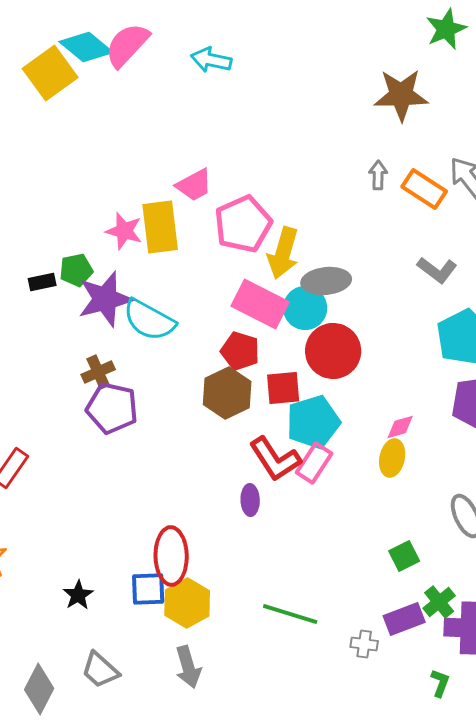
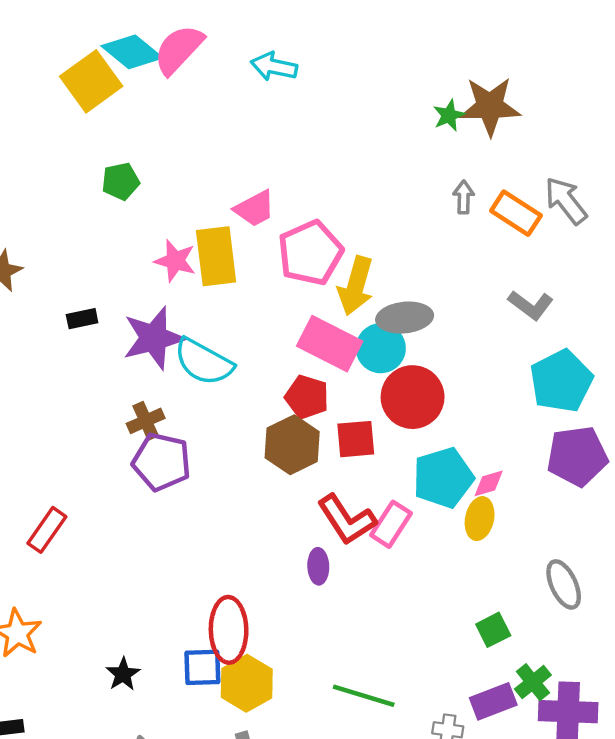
green star: (446, 29) -> (449, 115), moved, size x0.7
green pentagon: (76, 270) -> (121, 181), moved
cyan pentagon: (313, 422) -> (443, 478), moved

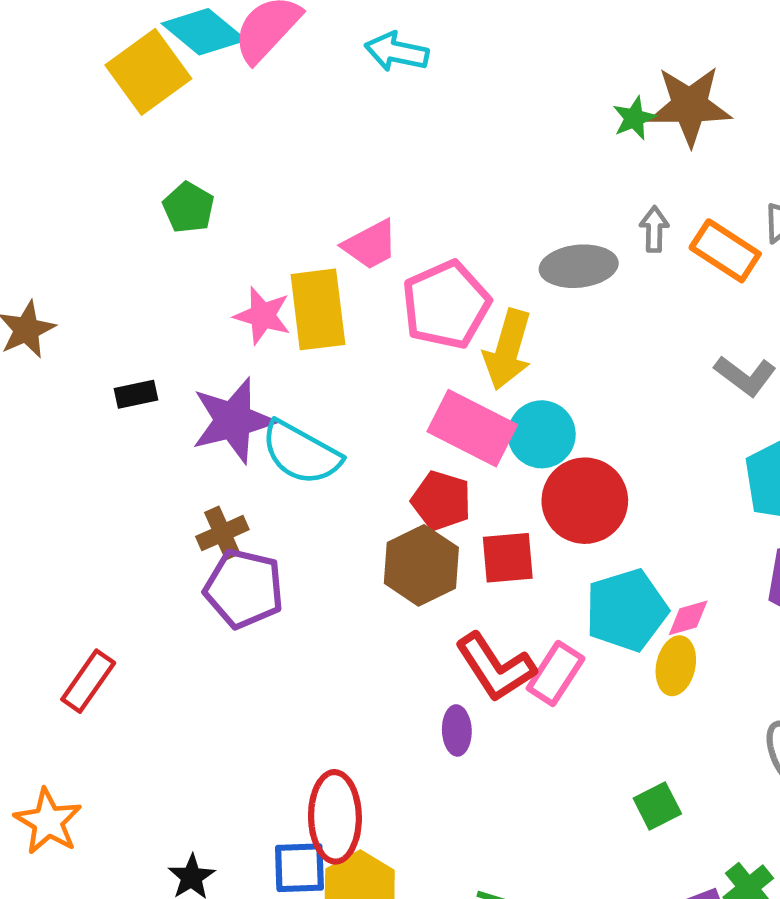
green pentagon: (121, 181) -> (188, 208), turned -30
gray ellipse: (405, 318) -> (579, 266), moved
green square: (493, 630) -> (657, 806), moved

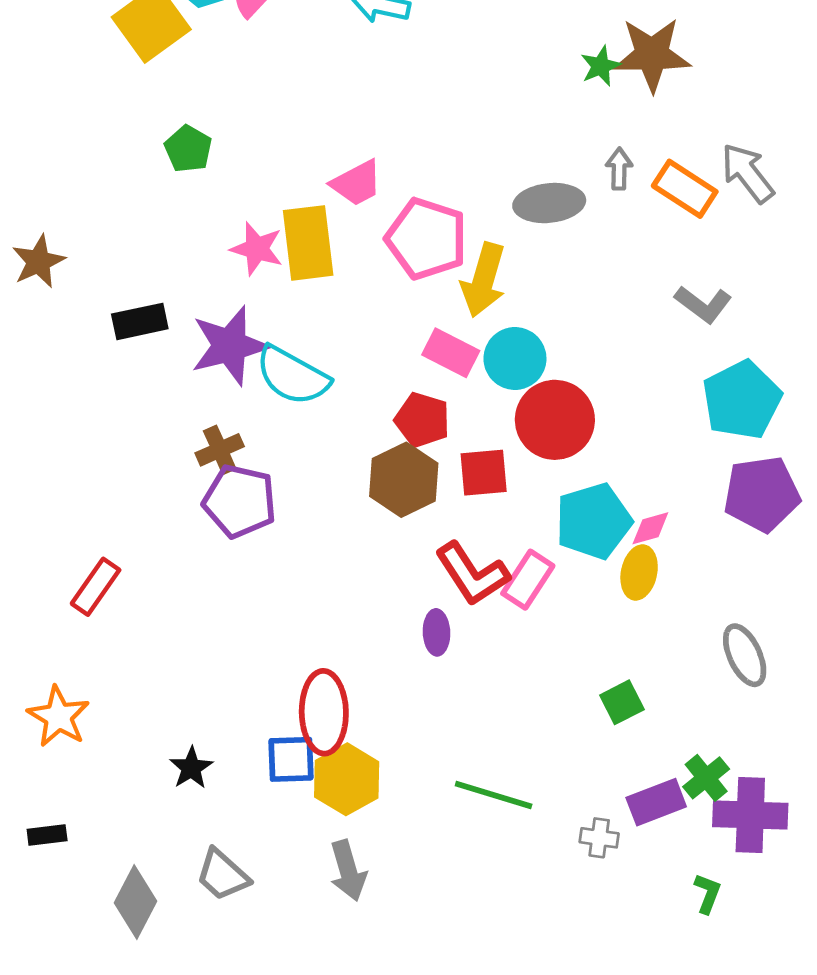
pink pentagon: (446, 305) -> (427, 239), turned -30
black rectangle: (136, 394) -> (140, 321), size x1.4
pink rectangle: (472, 428) -> (451, 353), size x0.7

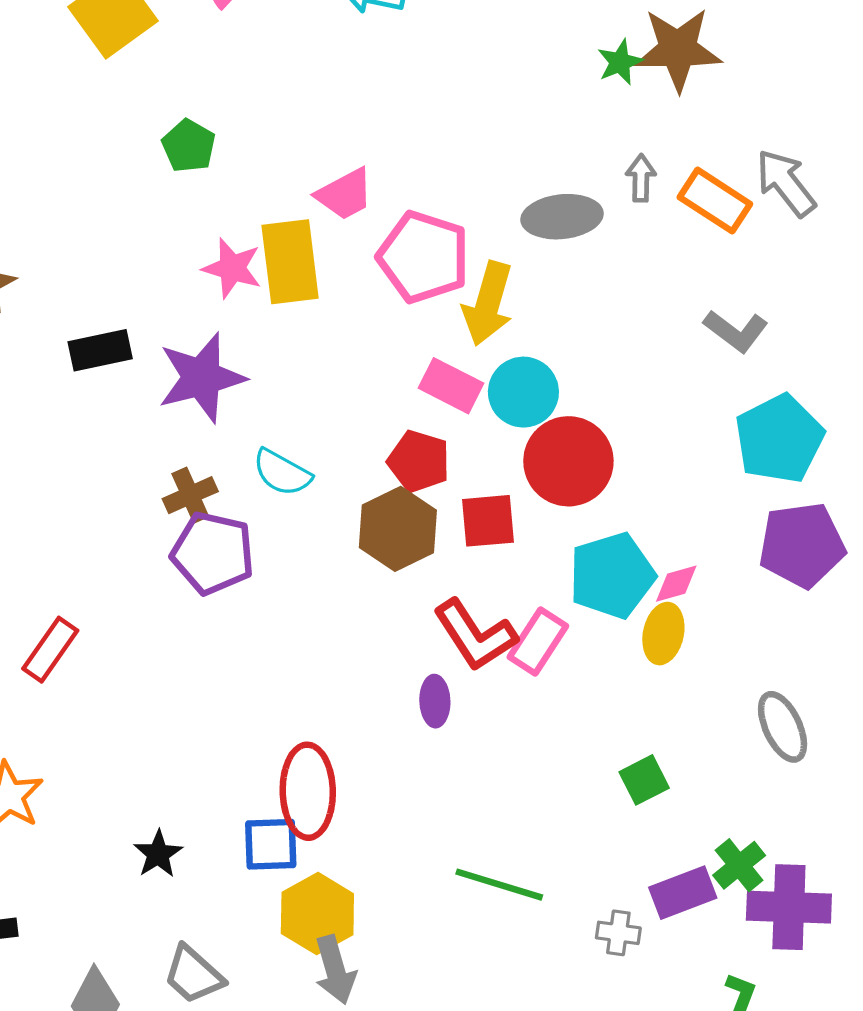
green pentagon: (188, 149) -> (189, 146), moved
cyan semicircle: (292, 376) -> (282, 473), moved, size x0.7
yellow hexagon: (347, 779) -> (317, 914), moved

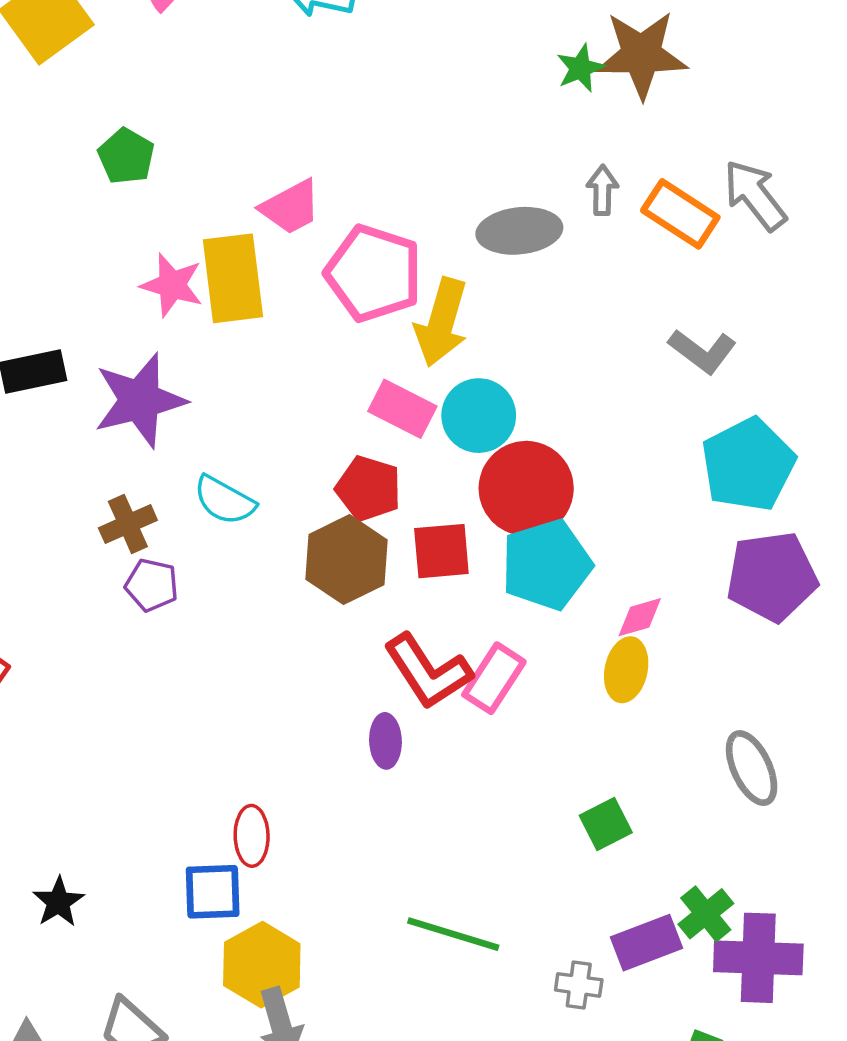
purple pentagon: (213, 553) -> (152, 585), size x0.6
cyan pentagon: (612, 576) -> (546, 565), moved
red ellipse: (308, 791) -> (252, 836), size x0.6
black star: (158, 854) -> (58, 902), moved

